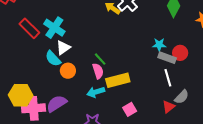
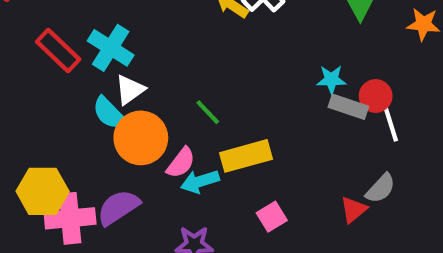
orange circle: (68, 71) -> (141, 138), size x1.6
pink semicircle: (98, 71) -> (181, 163), moved, turned 56
white line: (168, 78) -> (391, 123), moved

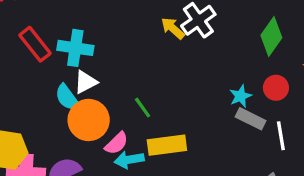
cyan cross: (111, 48) -> (75, 48), turned -32
cyan star: (331, 80) -> (241, 96), turned -30
red circle: (376, 96) -> (276, 88), moved

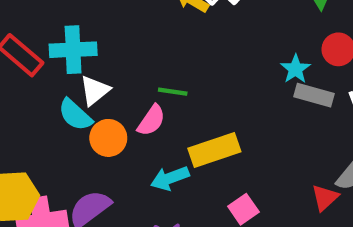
green line: (143, 108) -> (173, 92), moved, turned -35
orange circle: (89, 120) -> (108, 138), size x0.7
pink semicircle: (117, 143) -> (151, 120), moved

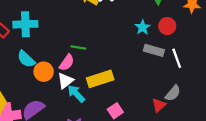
cyan star: (295, 69) -> (143, 27), moved
white triangle: (95, 90) -> (65, 81), moved
cyan arrow: (170, 178) -> (76, 94), turned 66

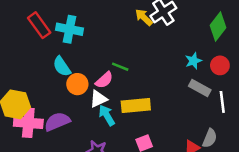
gray semicircle: (173, 93) -> (210, 138), turned -30

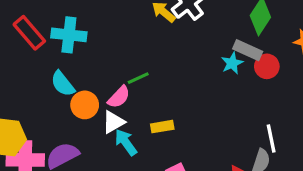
green line: (120, 67) -> (138, 78), turned -42
gray rectangle: (200, 88) -> (248, 50), moved
white line: (222, 102) -> (271, 138), moved
yellow rectangle: (136, 105) -> (162, 127), size x0.6

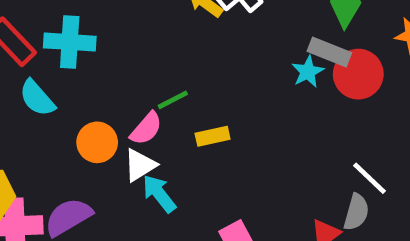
red circle: (267, 66) -> (358, 74), size x1.4
cyan semicircle: (63, 84) -> (37, 98), moved
yellow rectangle: (162, 127) -> (213, 136), moved
white line: (271, 138) -> (369, 178), turned -32

